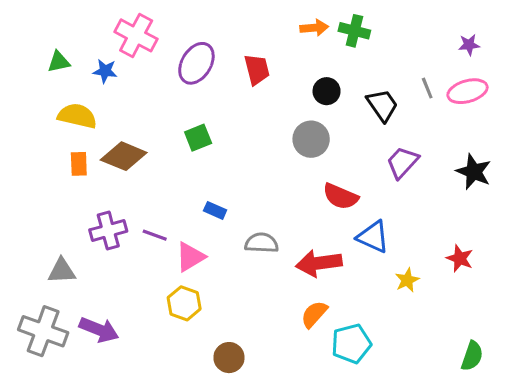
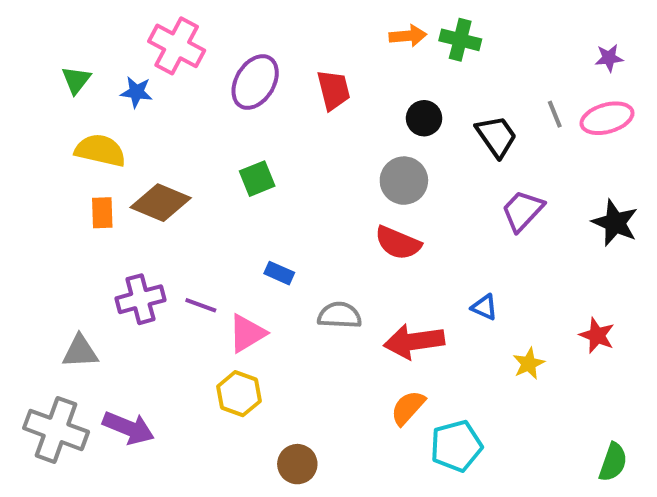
green triangle: (59, 62) -> (76, 80), turned -40
red semicircle: (340, 196) -> (398, 243), moved
blue triangle: (373, 237) -> (484, 307), size x0.6

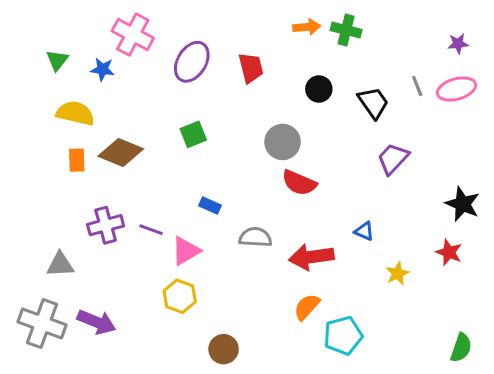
gray circle: (404, 181) -> (283, 142), moved
black star: (615, 223) -> (463, 204), moved

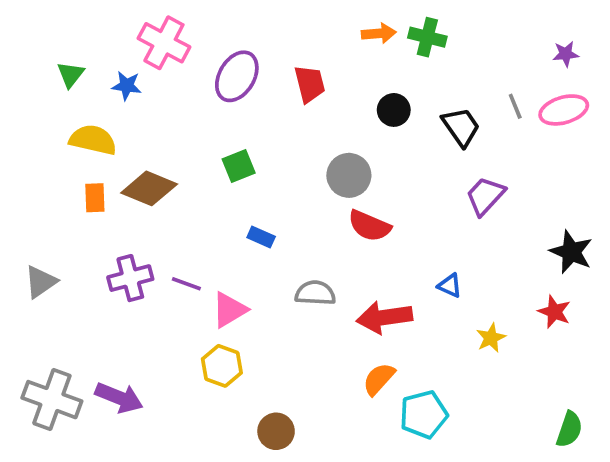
blue rectangle: (210, 205) -> (261, 237), moved
gray triangle: (60, 264) -> (41, 282), moved, turned -32

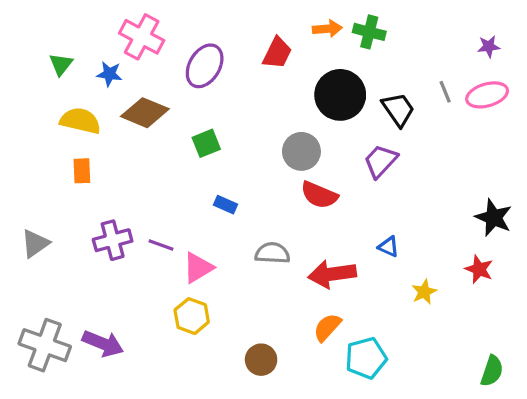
red trapezoid: (310, 84) -> (277, 53), moved, turned 40
black circle: (394, 110) -> (340, 95), size x1.8
brown diamond: (149, 188) -> (145, 113), moved
purple trapezoid: (485, 196) -> (381, 161), moved
brown circle: (276, 431) -> (261, 360), moved

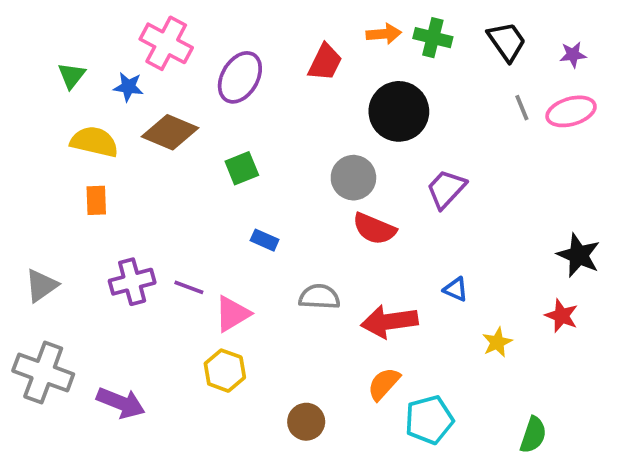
black trapezoid: (398, 109) -> (507, 41), moved
gray cross: (45, 345) -> (43, 372), moved
green semicircle: (492, 371) -> (533, 435), moved

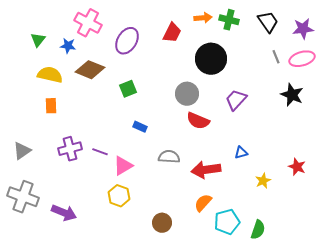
purple star: (573, 55) -> (303, 29), size x1.5
black star: (579, 255) -> (292, 95), moved
blue triangle: (456, 289) -> (241, 153), turned -40
green semicircle: (533, 435) -> (258, 230), moved

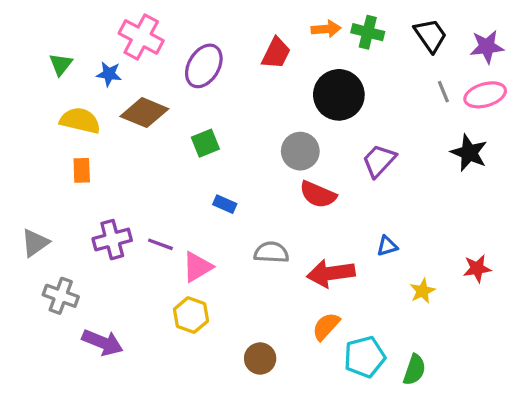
red star: (297, 167) -> (477, 268), turned -30
gray cross: (23, 197) -> (61, 296), moved, size x0.7

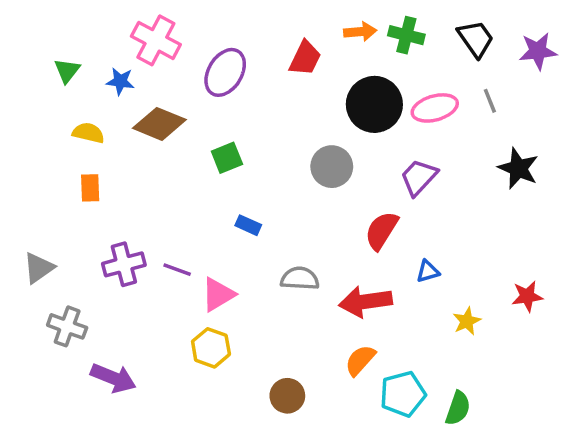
pink ellipse: (485, 95) -> (435, 108), moved
yellow semicircle: (80, 121) -> (88, 133), size x0.7
red semicircle: (318, 195) -> (381, 231), moved, turned 99

